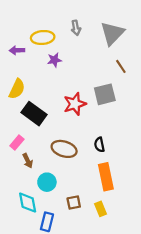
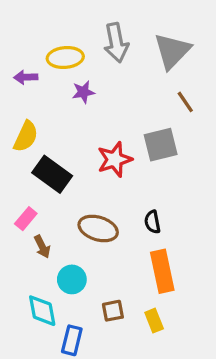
gray arrow: (76, 28) -> (116, 43), size x1.6

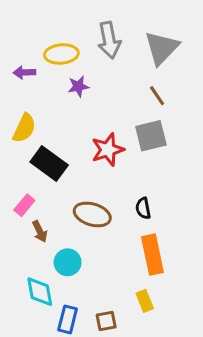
brown line: (185, 102) -> (157, 96), moved
brown square: (113, 311) -> (106, 321), moved

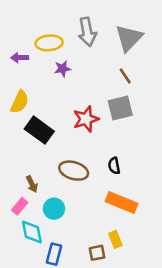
pink rectangle: (24, 205) -> (20, 206), moved
orange rectangle: (152, 255) -> (122, 203), turned -56
brown square: (106, 321) -> (97, 253), moved

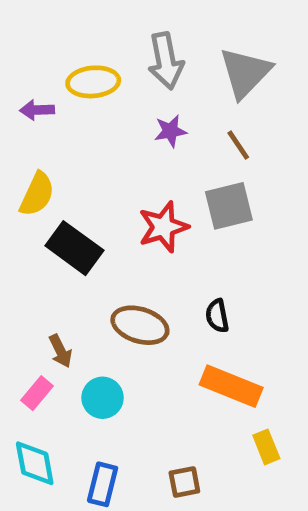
purple star: (63, 69) -> (170, 131), moved
cyan diamond: (32, 232) -> (35, 463), moved
yellow rectangle: (115, 239) -> (266, 447), moved

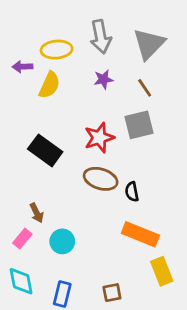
yellow semicircle: (37, 194) -> (49, 85), moved
brown ellipse: (140, 325) -> (101, 179), moved
yellow rectangle: (266, 447) -> (162, 271), size x1.4

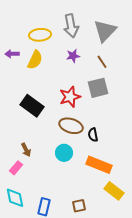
purple arrow: (22, 67) -> (12, 54), moved
cyan circle: (62, 241) -> (64, 153), moved
yellow rectangle: (162, 271) -> (114, 191), turned -30

